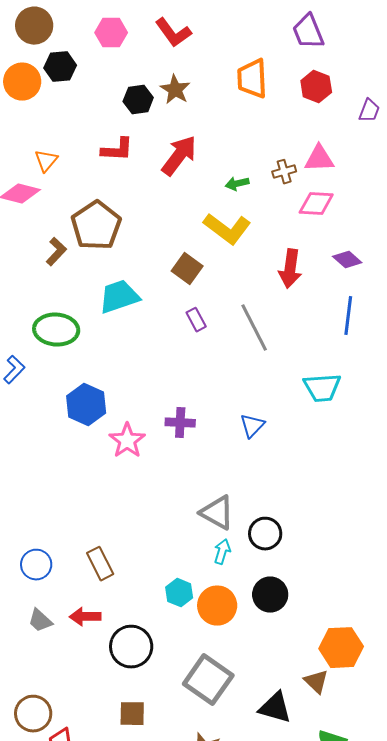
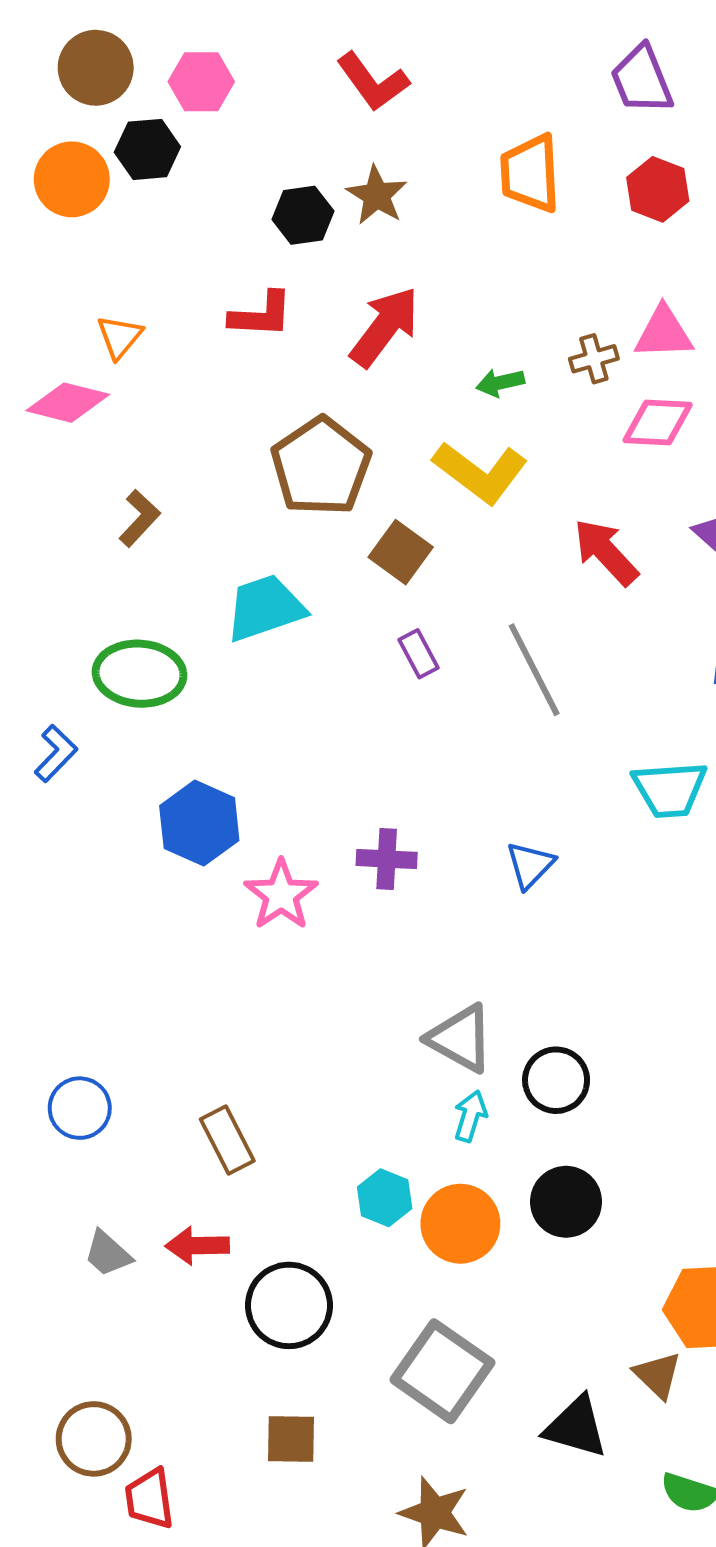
pink hexagon: (111, 33) -> (201, 82), moved
brown pentagon: (96, 226) -> (321, 466), moved
red arrow: (290, 269) -> (606, 552), turned 129
blue circle: (36, 565) -> (80, 1108), moved

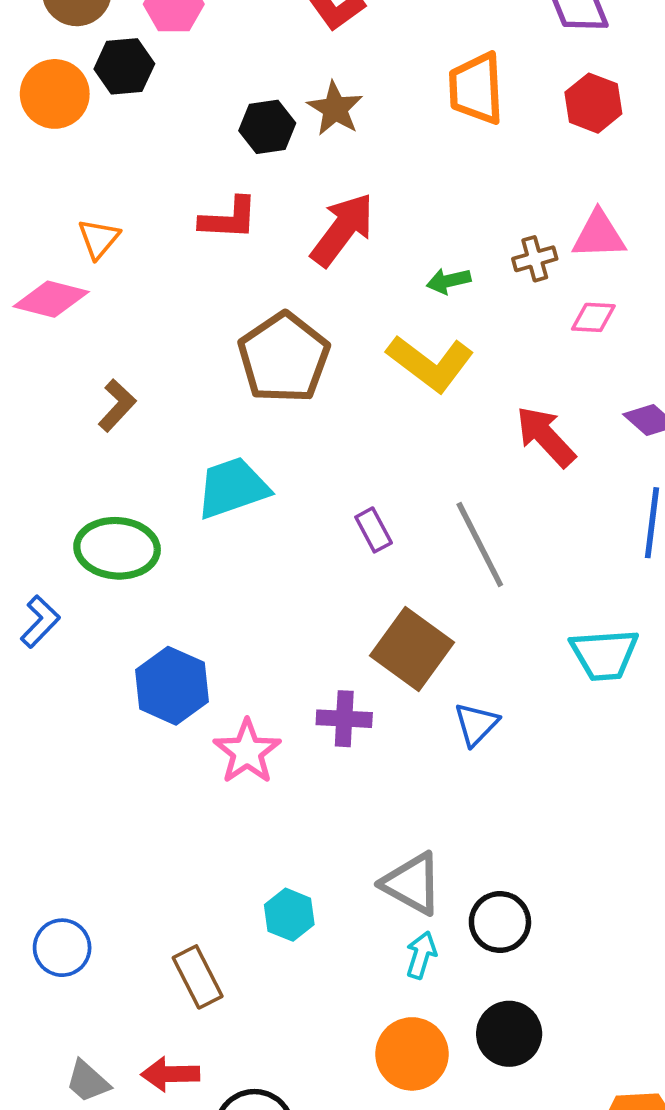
pink diamond: (658, 423) -> (593, 317), size x0.7
brown square: (401, 552) -> (412, 649), moved, size x1.4
cyan hexagon: (385, 1198) -> (289, 915), moved

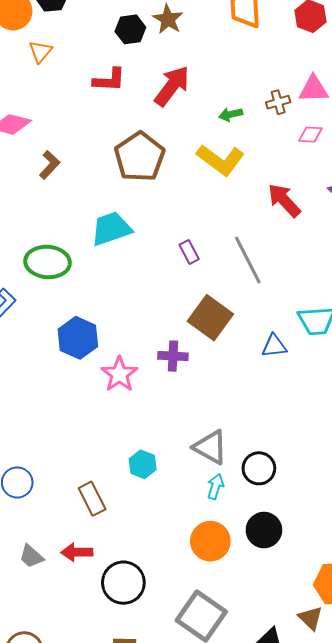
orange triangle: (99, 239) -> (40, 52), moved
brown L-shape: (117, 405) -> (50, 165), moved
blue triangle: (476, 724) -> (274, 346), moved, turned 40

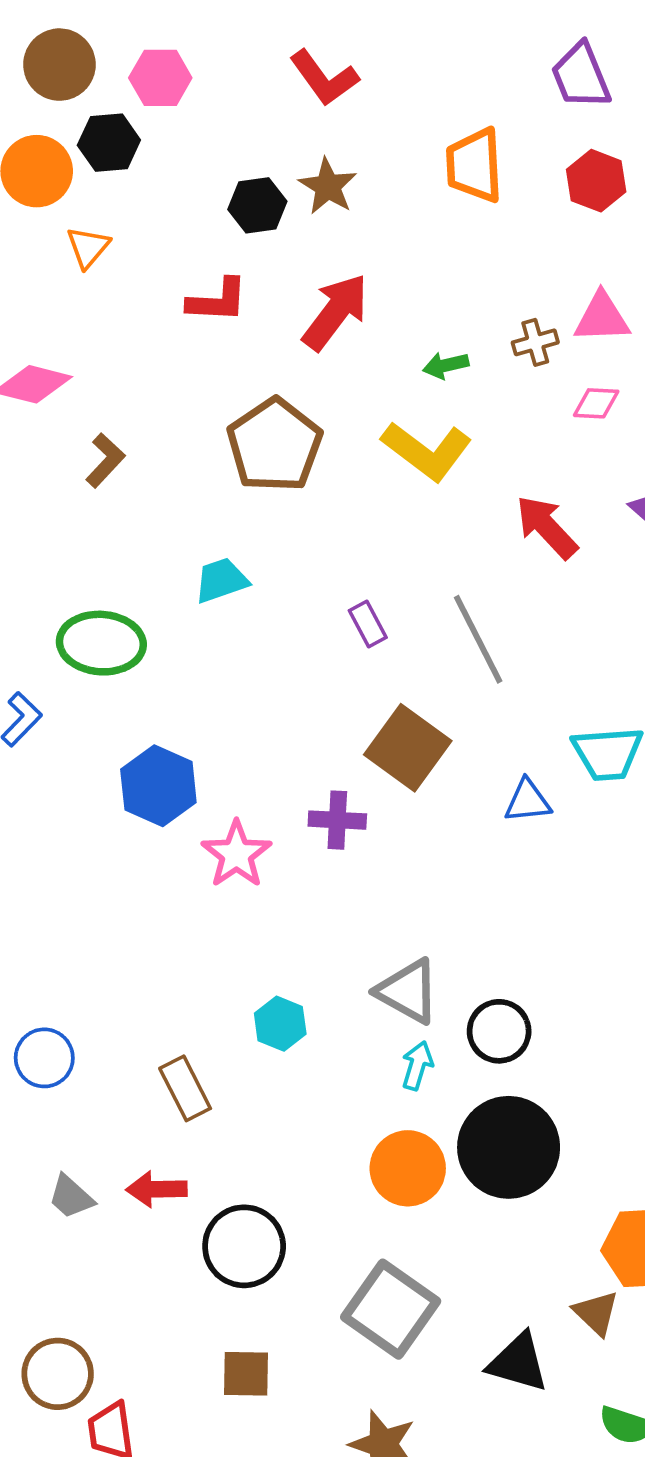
cyan trapezoid: (111, 229) -> (221, 580), size x0.7
black circle: (264, 530) -> (509, 1147), size x1.5

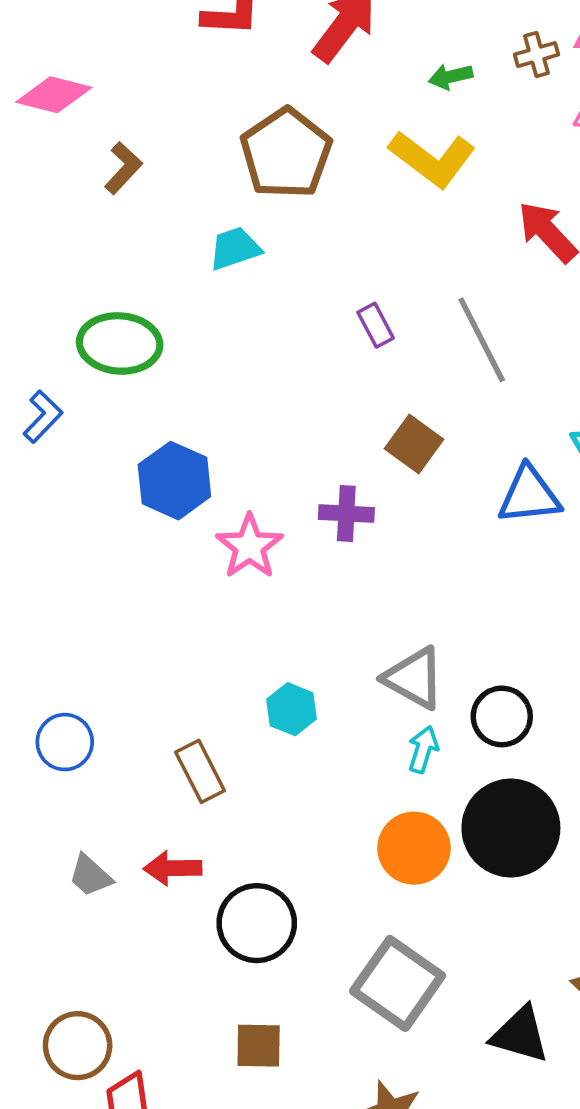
cyan trapezoid: (221, 580) -> (235, 248), moved
brown square: (408, 748) -> (414, 444), size x0.7
blue triangle: (528, 801) -> (529, 495), size x1.4

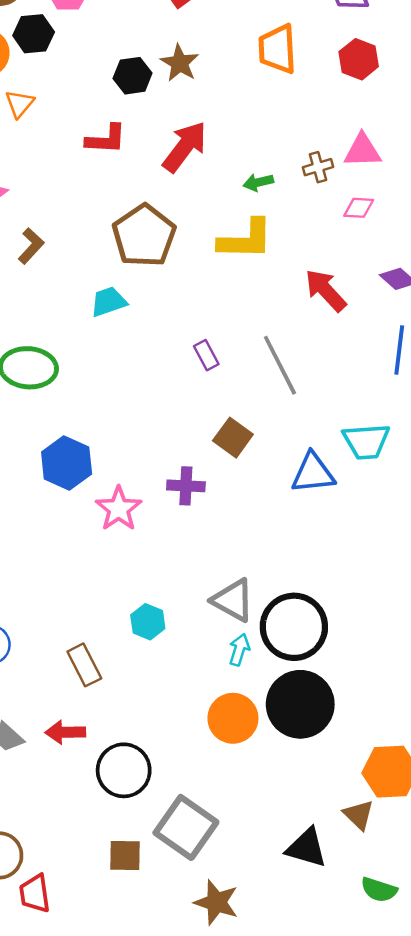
yellow L-shape: (432, 159) -> (246, 240), turned -36
black circle: (502, 716) -> (294, 627), size x1.6
gray square: (398, 983) -> (186, 827), moved

